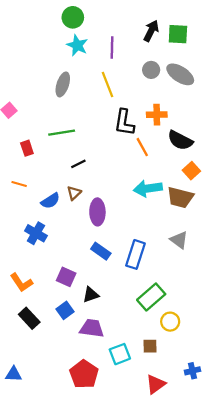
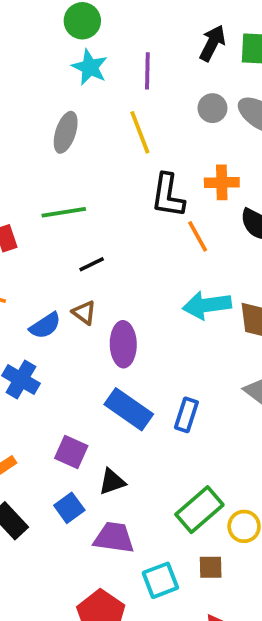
brown triangle: (74, 193) -> (84, 313), turned -40
blue rectangle: (101, 251) -> (129, 409), size x1.4
blue rectangle: (135, 254) -> (186, 415), size x0.7
green rectangle: (151, 297) -> (199, 510), moved

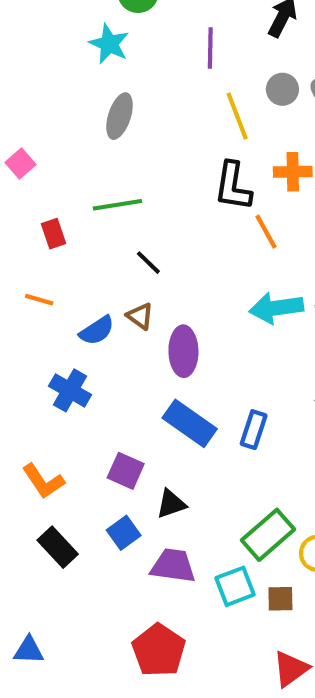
cyan star: (90, 67) -> (109, 44), moved
yellow line: (140, 132) -> (237, 116), moved
black line: (92, 264) -> (148, 263), turned 70
cyan square: (160, 580) -> (235, 586), moved

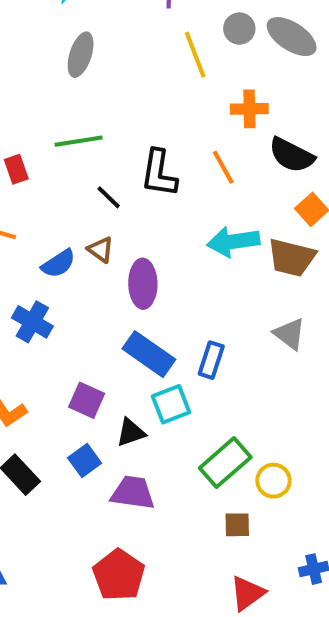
black L-shape: (233, 186) -> (159, 173), moved
cyan square: (235, 586) -> (171, 404), moved

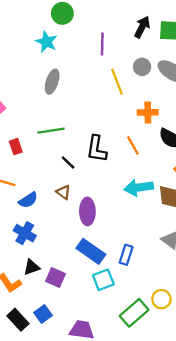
blue semicircle: (58, 264) -> (28, 200), moved
black triangle: (131, 432) -> (32, 267), moved
blue square: (85, 461) -> (43, 314), moved
yellow circle: (273, 481) -> (161, 299), moved

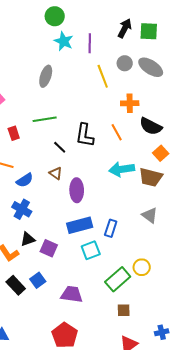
cyan star: (46, 42) -> (64, 41), moved
blue rectangle: (91, 251) -> (80, 225), turned -50

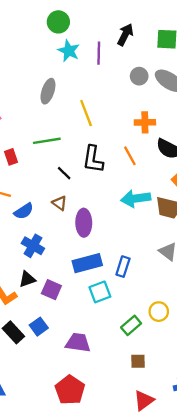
black arrow: (125, 28) -> (125, 35), moved
yellow line: (103, 76) -> (86, 113), moved
blue cross: (22, 209) -> (33, 246), moved
green rectangle: (118, 279) -> (131, 325), size x0.7

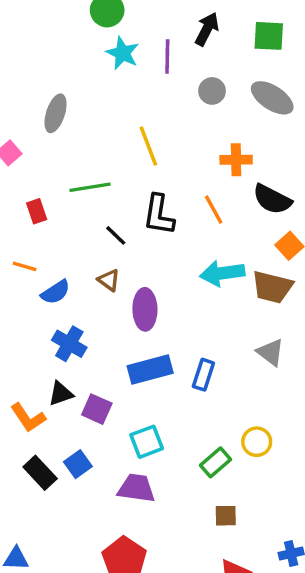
gray circle: (139, 76) -> (212, 91), moved
gray ellipse: (48, 91) -> (56, 113), moved
cyan square: (100, 292) -> (147, 442), moved

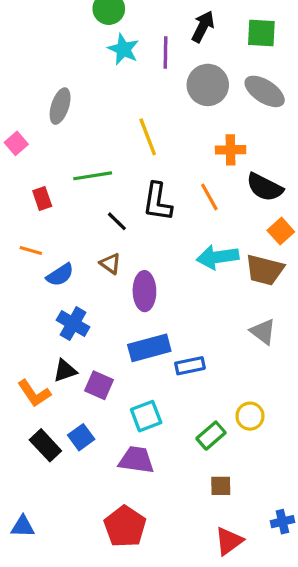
gray circle: (212, 91) -> (208, 85), size x1.6
blue rectangle: (203, 375) -> (190, 366), moved, turned 60

